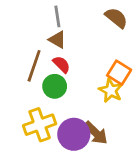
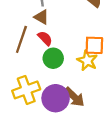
orange square: (119, 73) -> (94, 45), turned -30
green circle: (55, 86) -> (53, 58), moved

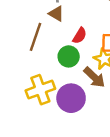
red semicircle: (45, 38) -> (80, 36), moved, turned 77
brown arrow: (74, 97) -> (94, 77), moved

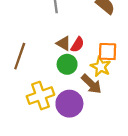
brown triangle: (56, 14) -> (64, 43), moved
brown line: (35, 37) -> (20, 56), moved

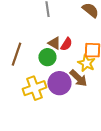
green circle: (67, 64) -> (47, 57), moved
purple circle: (69, 104) -> (59, 83), moved

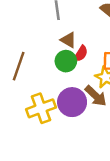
brown triangle: (54, 43) -> (68, 40), moved
green circle: (47, 57) -> (66, 61), moved

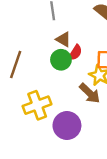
purple circle: (72, 102) -> (67, 126), moved

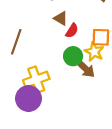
green circle: (61, 60) -> (73, 56), moved
purple circle: (67, 126) -> (28, 99), moved

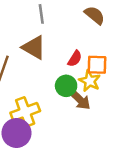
brown triangle: (61, 18) -> (34, 47), moved, size x1.5
red semicircle: (72, 31) -> (75, 59), moved

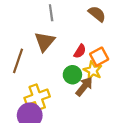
brown triangle: (34, 47) -> (45, 42), turned 40
orange square: (97, 65) -> (99, 57), turned -30
brown arrow: (80, 99) -> (84, 86), turned -96

